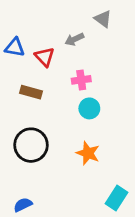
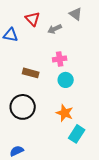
red triangle: (45, 57) -> (33, 19), moved
brown rectangle: (31, 92) -> (31, 73), moved
cyan rectangle: (116, 198) -> (77, 134), moved

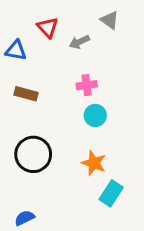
brown rectangle: (31, 73) -> (26, 94), moved

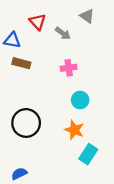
gray arrow: (79, 42) -> (63, 33), turned -119
brown rectangle: (26, 94) -> (21, 63), moved
cyan circle: (95, 115) -> (80, 100), moved

